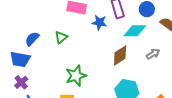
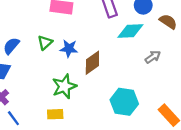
blue star: (99, 22) -> (69, 49), moved
brown diamond: (120, 55) -> (92, 63), moved

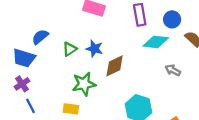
green triangle: (45, 43) -> (70, 49), moved
gray arrow: (153, 57) -> (173, 70), turned -128

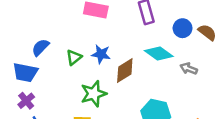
blue circle: (172, 19) -> (183, 28), moved
cyan diamond: (156, 42) -> (159, 54), moved, turned 35

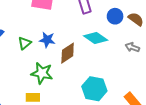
gray arrow: (189, 69) -> (132, 47), moved
green star: (94, 94) -> (42, 73), turned 30

